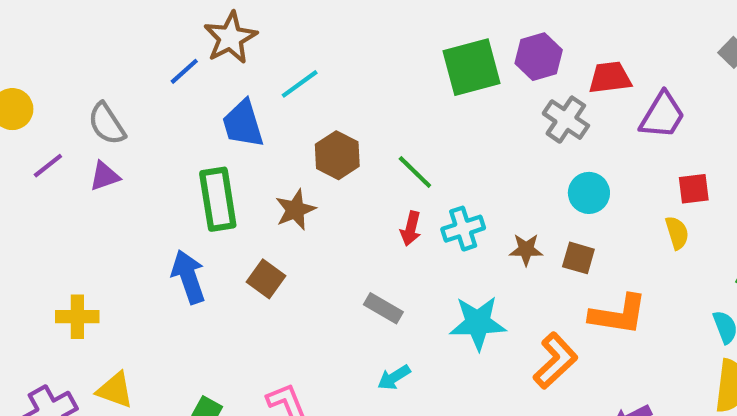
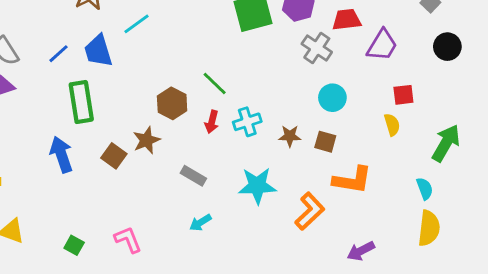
blue line: (184, 71) -> (58, 54), moved
brown hexagon: (337, 155) -> (172, 103), moved
brown star: (295, 210) -> (146, 140), moved

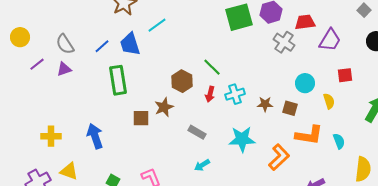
cyan circle: (332, 98) -> (305, 83), moved
yellow semicircle: (392, 125) -> (329, 101), moved
blue arrow: (61, 154) -> (95, 136), moved
brown square: (114, 156) -> (141, 118), turned -36
cyan semicircle: (425, 189) -> (339, 141), moved

